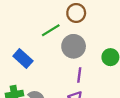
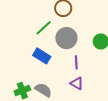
blue rectangle: (23, 59) -> (42, 56), moved

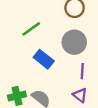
green line: (44, 28) -> (31, 29), moved

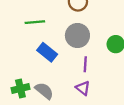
green line: (31, 29) -> (35, 22), turned 30

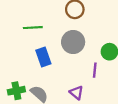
blue rectangle: (47, 52) -> (43, 57), turned 30
purple line: (85, 64) -> (95, 70), moved

